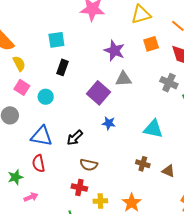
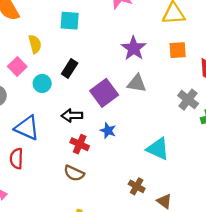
yellow semicircle: (19, 64) -> (35, 44), moved
black rectangle: (63, 67) -> (70, 68), moved
black arrow: (75, 138) -> (72, 115), moved, turned 30
red cross: (79, 188) -> (80, 144), moved

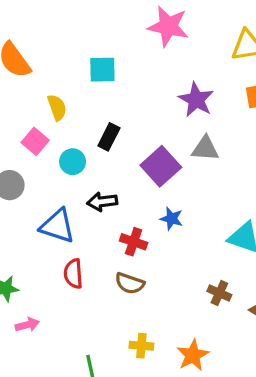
black arrow: (72, 115) -> (102, 202), moved
red semicircle: (16, 159) -> (73, 274), moved

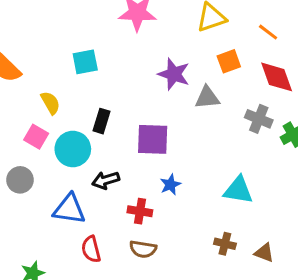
gray triangle: (205, 149) -> (207, 98), moved
cyan circle: (73, 162) -> (73, 149), size x1.5
purple square: (161, 166) -> (153, 139), turned -36
blue star: (171, 219) -> (170, 185), turned -30

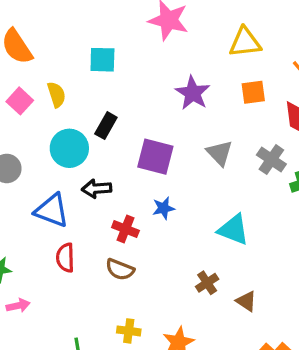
gray triangle: (207, 98) -> (220, 153), moved, turned 40
pink square: (36, 137) -> (20, 101), moved
brown cross: (225, 244) -> (207, 283), turned 30

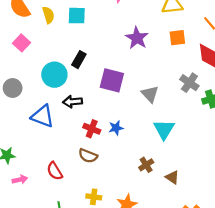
yellow semicircle: (56, 95) -> (48, 15), moved
gray triangle: (220, 153) -> (150, 94), moved
blue star: (163, 208) -> (116, 128), moved
cyan triangle: (234, 230) -> (164, 129), turned 40
red semicircle: (65, 258) -> (55, 171), moved, turned -30

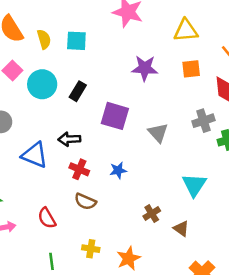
purple star: (137, 38) -> (145, 68), turned -30
cyan circle: (54, 75) -> (42, 84), moved
gray cross: (189, 83) -> (203, 121), turned 36
red cross: (92, 129) -> (79, 169), moved
cyan triangle: (164, 129) -> (194, 185), moved

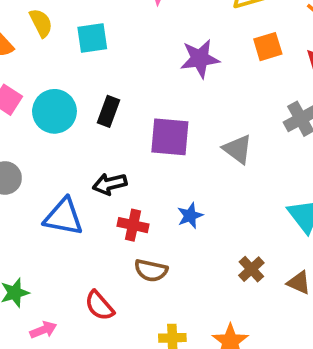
yellow semicircle: (44, 39) -> (41, 23), moved

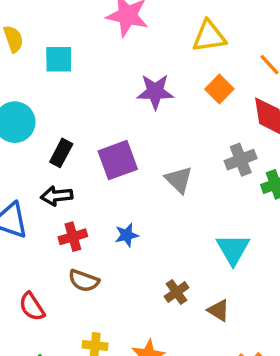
orange square: (268, 47) -> (219, 89), turned -36
black rectangle: (108, 111) -> (61, 153), moved
purple square: (170, 137) -> (118, 160), turned -33
red cross: (133, 225) -> (73, 237), turned -36

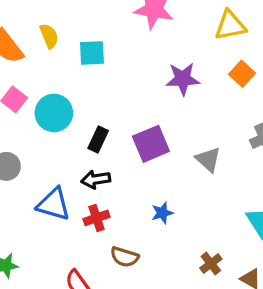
red cross: (73, 237) -> (97, 218), moved

